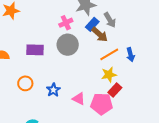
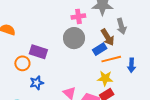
blue rectangle: (92, 24) -> (100, 49), moved
purple rectangle: (35, 50) -> (38, 52), moved
blue star: (53, 90) -> (37, 83), moved

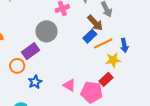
gray circle: (74, 38) -> (46, 31), moved
purple rectangle: (38, 52) -> (30, 51), turned -42
yellow star: (105, 78) -> (113, 60), moved

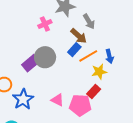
gray circle: (46, 31) -> (45, 57), moved
purple rectangle: (30, 51) -> (31, 63), moved
blue star: (35, 82) -> (23, 99), size x1.5

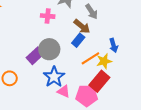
pink cross: (45, 24) -> (48, 16), turned 32
orange line: (88, 56) -> (90, 58), moved
red rectangle: (94, 91) -> (99, 81), size x1.5
blue star: (23, 99) -> (54, 77), moved

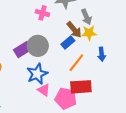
orange line: (90, 58) -> (76, 63), turned -30
yellow star: (104, 61) -> (89, 33), moved
red rectangle: (99, 81) -> (81, 87), turned 35

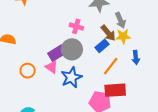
pink cross: (42, 13) -> (76, 26), moved
pink triangle: (44, 90) -> (52, 67), moved

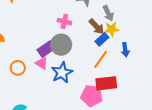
blue rectangle: (102, 46) -> (102, 39), moved

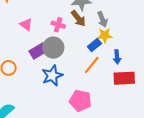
brown arrow: (97, 27) -> (78, 18), moved
pink triangle: (42, 63) -> (26, 25), moved
red rectangle: (106, 83) -> (124, 78), moved

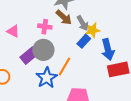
gray arrow: (102, 19) -> (83, 23), moved
blue arrow: (117, 57) -> (108, 49), size x1.5
orange line: (92, 65) -> (64, 67), moved

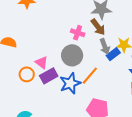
gray arrow: (83, 23) -> (105, 47), moved
pink triangle: (13, 31) -> (42, 62), moved
purple rectangle: (29, 56) -> (49, 76), moved

